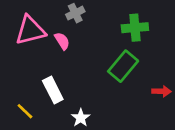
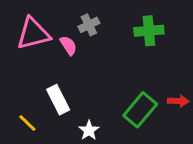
gray cross: (75, 13) -> (89, 25), moved
green rectangle: (123, 66) -> (140, 110), moved

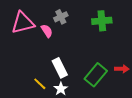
white rectangle: (58, 100) -> (60, 68), moved
yellow line: (27, 123) -> (40, 84), moved

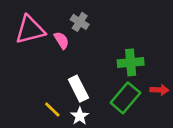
gray cross: (61, 17) -> (80, 22), turned -32
green cross: (102, 21) -> (131, 62), moved

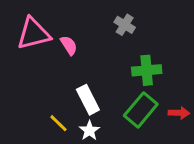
gray cross: (80, 22) -> (125, 25), moved
red arrow: (159, 90) -> (179, 113), moved

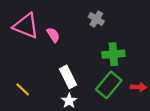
pink triangle: (34, 34) -> (26, 26), turned 36
yellow line: (59, 123) -> (23, 89), moved

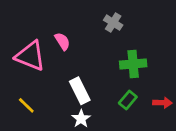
pink triangle: (26, 26) -> (30, 56), moved
green rectangle: (109, 85) -> (128, 100), size x0.6

